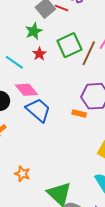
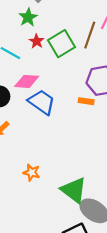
green square: (69, 45) -> (62, 44), moved
pink diamond: (26, 90) -> (27, 81), turned -40

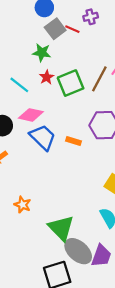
green star: (28, 17) -> (42, 53), turned 30
orange rectangle: (86, 101) -> (74, 141), moved

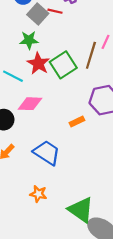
red star: (47, 77) -> (38, 63), size x1.5
blue trapezoid: (43, 137) -> (47, 153), moved
orange rectangle: (74, 141) -> (77, 121), turned -32

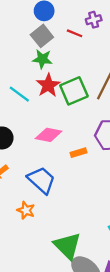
gray square: (38, 14) -> (42, 36), moved
pink diamond: (30, 104) -> (49, 135), moved
orange star: (38, 194) -> (26, 210), moved

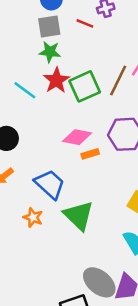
gray square: (42, 36) -> (49, 27), turned 30
pink diamond: (49, 135) -> (77, 137), moved
green triangle: (67, 246) -> (79, 215), moved

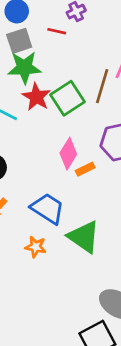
green star: (50, 52) -> (24, 68), size x1.4
pink diamond: (77, 137) -> (68, 154), turned -60

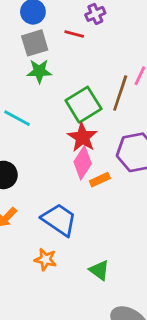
green star: (24, 68) -> (39, 71), size x0.7
red star: (36, 97) -> (82, 137), moved
green triangle: (84, 237) -> (99, 270), moved, size x0.6

